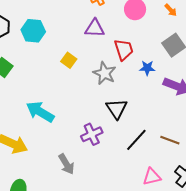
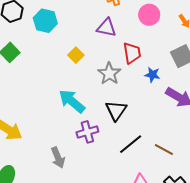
cyan arrow: (40, 112) -> (72, 101), moved

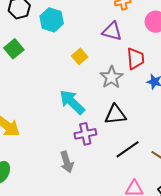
black triangle: (116, 110) -> (115, 115), turned 45
gray arrow: (58, 158) -> (67, 162), moved

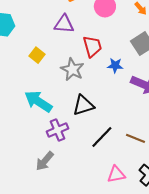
gray arrow: (67, 162) -> (45, 161), turned 70

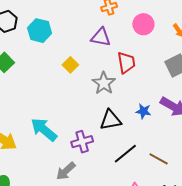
blue star: (115, 65) -> (143, 111), moved
cyan arrow: (38, 101) -> (44, 130), moved

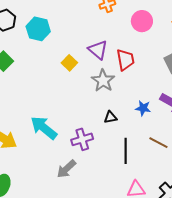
purple triangle: (101, 37) -> (98, 50), moved, turned 30
black triangle: (111, 120) -> (110, 117), size x0.6
black line: (125, 154) -> (126, 151), turned -50
brown line: (159, 159) -> (158, 143), moved

